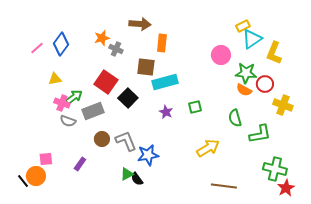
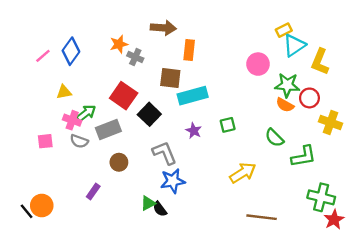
green semicircle: (235, 118) -> (274, 138), turned -30
gray L-shape: (126, 141) -> (165, 153), moved
pink square: (46, 159) -> (45, 141), moved

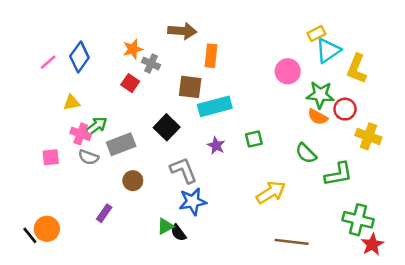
red square: (124, 96) -> (130, 83), moved, size x0.6

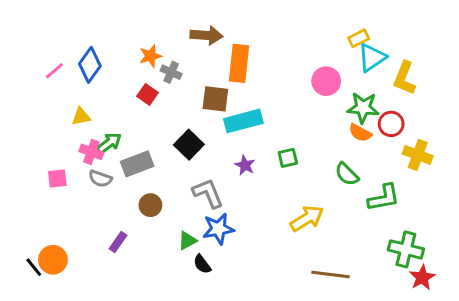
orange rectangle: (211, 56) -> (239, 63), size x1.4
green triangle: (165, 226) -> (187, 241), moved

